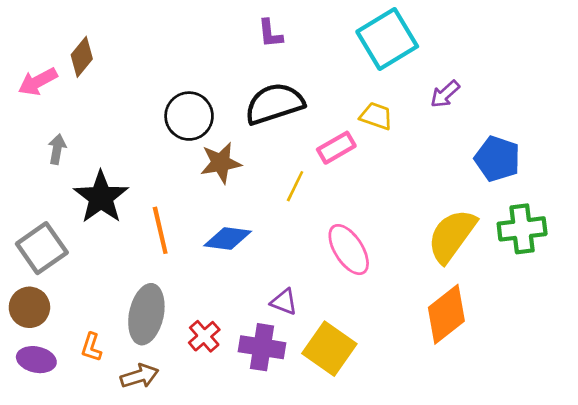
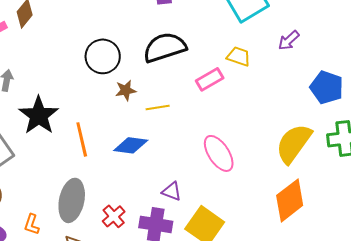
brown star: (221, 163) -> (126, 90), size x0.7
yellow line: (295, 186) -> (158, 107), moved, turned 55

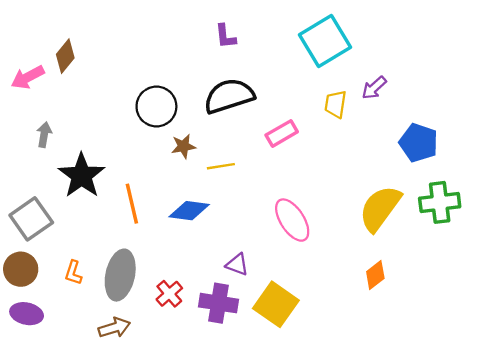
yellow trapezoid: (239, 56) -> (336, 104), moved, turned -100
orange diamond: (290, 200) -> (375, 275), size x0.6
orange L-shape: (32, 224) -> (73, 273), moved

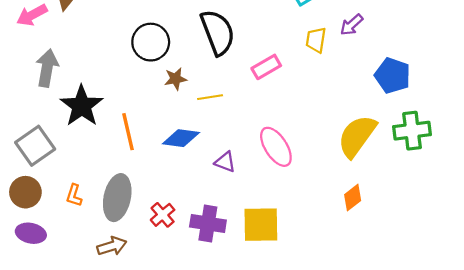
black semicircle: (229, 96) -> (218, 32), turned 87
gray arrow: (44, 135) -> (47, 68), size x1.6
purple triangle: (237, 264) -> (225, 162), moved
yellow square: (276, 304) -> (261, 225), turned -36

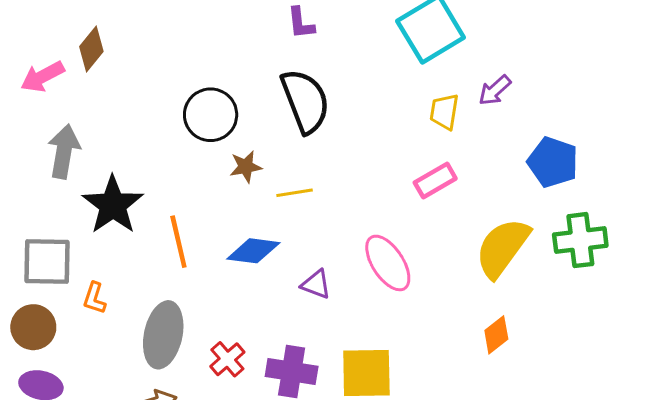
pink rectangle: (266, 67) -> (435, 180), moved
gray square: (35, 146) -> (47, 261), turned 36
orange L-shape: (74, 195) -> (94, 298), moved

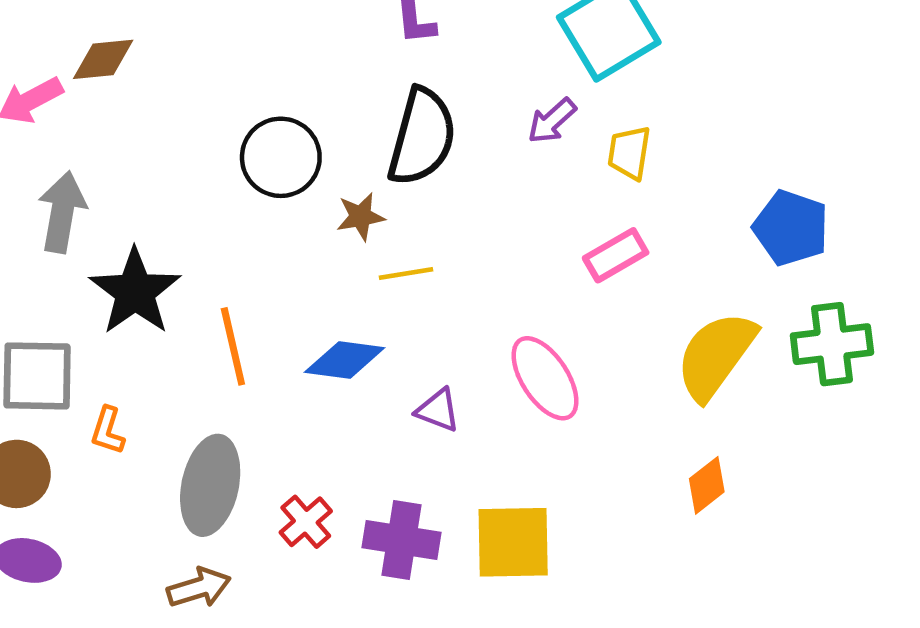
brown diamond: (91, 49) -> (103, 59), turned 45
purple arrow: (495, 90) -> (552, 121), moved
black semicircle: (305, 101) -> (422, 137), turned 36
brown star: (246, 167) -> (360, 217), moved

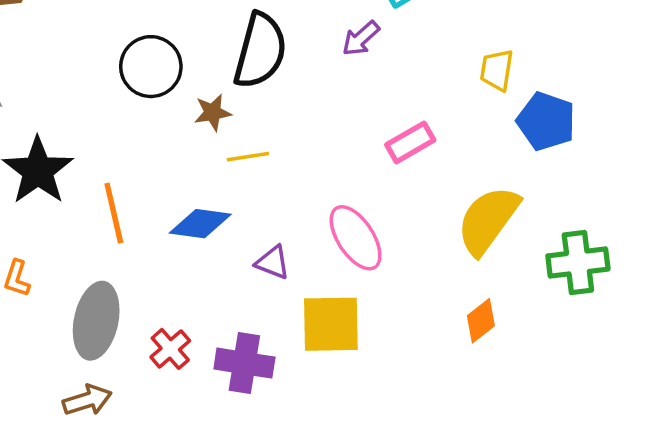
yellow trapezoid: (629, 153) -> (497, 70), moved
green cross: (832, 344) -> (578, 262), moved
yellow square: (513, 542) -> (331, 324), moved

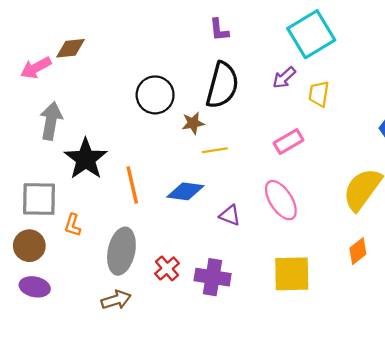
yellow trapezoid: (497, 70) -> (319, 94), moved
pink rectangle: (410, 142) -> (288, 142), moved
yellow square: (331, 324) -> (292, 274), moved

